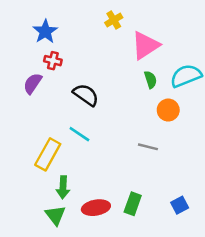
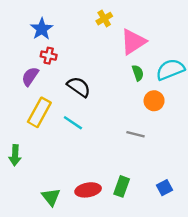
yellow rectangle: (48, 154) -> (39, 112), moved
green arrow: (63, 187) -> (15, 155), moved

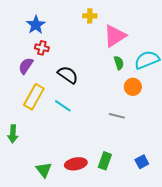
yellow cross: (104, 19) -> (90, 16), turned 32

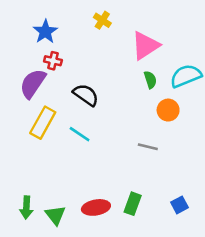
yellow cross: (90, 16) -> (102, 20), moved, turned 32
purple semicircle: (26, 66) -> (33, 83), size x1.4
green arrow: (13, 134) -> (26, 207), moved

